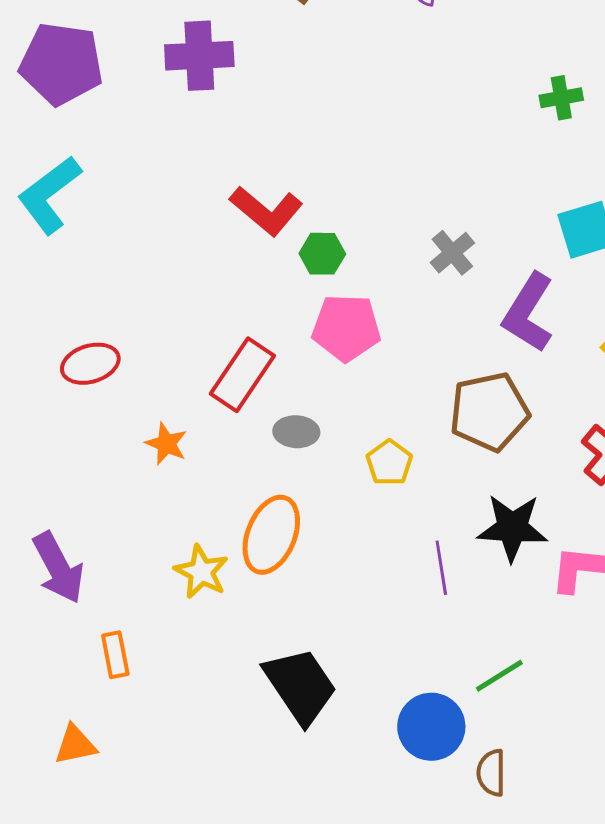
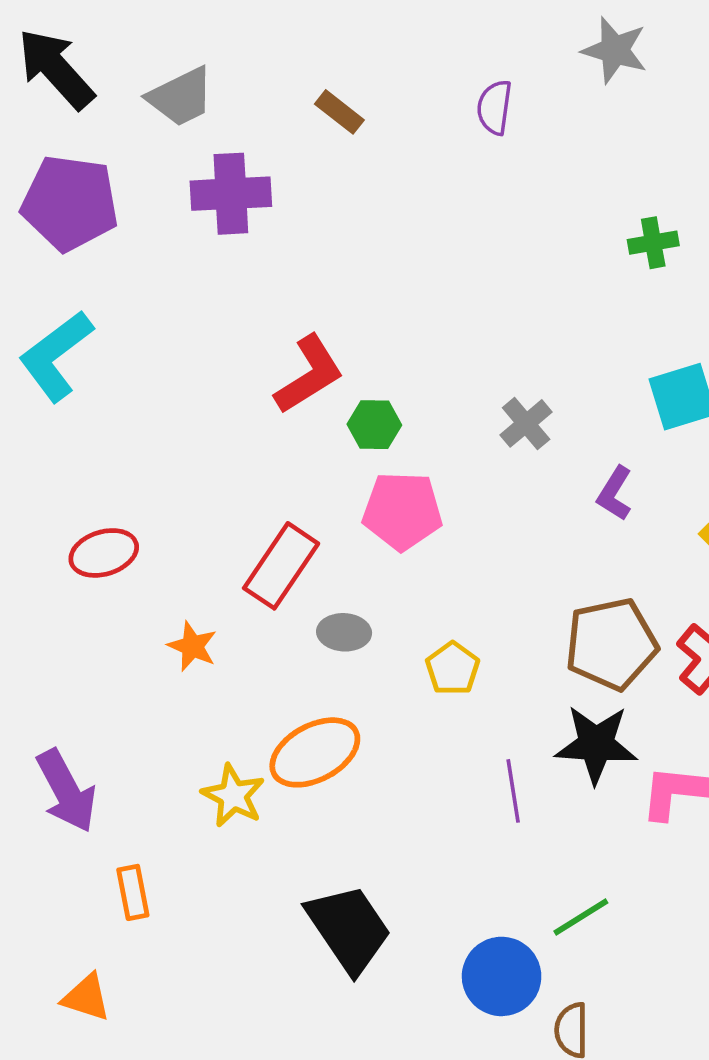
red L-shape: (266, 211) -> (309, 374), turned -72
purple L-shape: (528, 313) -> (615, 493), size x0.6
brown pentagon: (489, 412) -> (611, 644), moved
orange ellipse: (271, 535) -> (315, 752), turned 40
orange triangle: (75, 745) -> (86, 997), turned 30

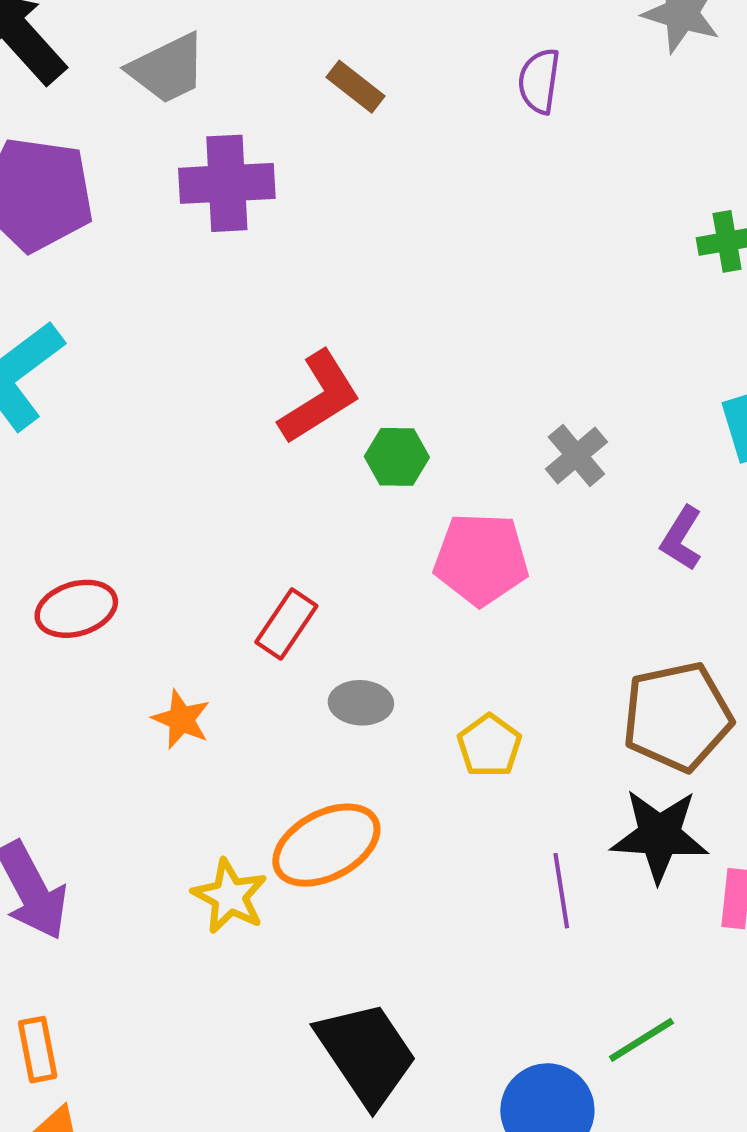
pink pentagon: (402, 511) -> (481, 559), moved
red rectangle: (281, 566) -> (286, 624), size x0.7
orange rectangle: (133, 892) -> (38, 1050), moved

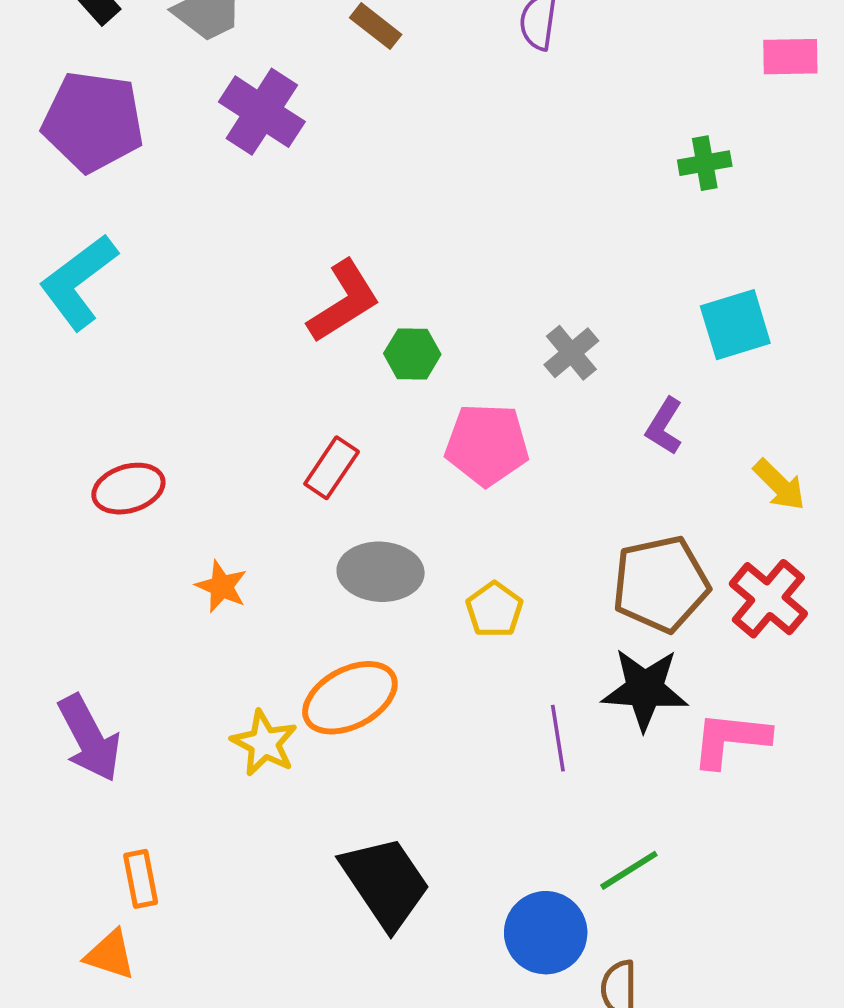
purple cross: (227, 183) -> (262, 112), turned 36
red rectangle: (286, 624) -> (332, 468), moved
gray ellipse: (361, 703) -> (381, 572), size x1.5
orange rectangle: (38, 1050) -> (141, 879), moved

